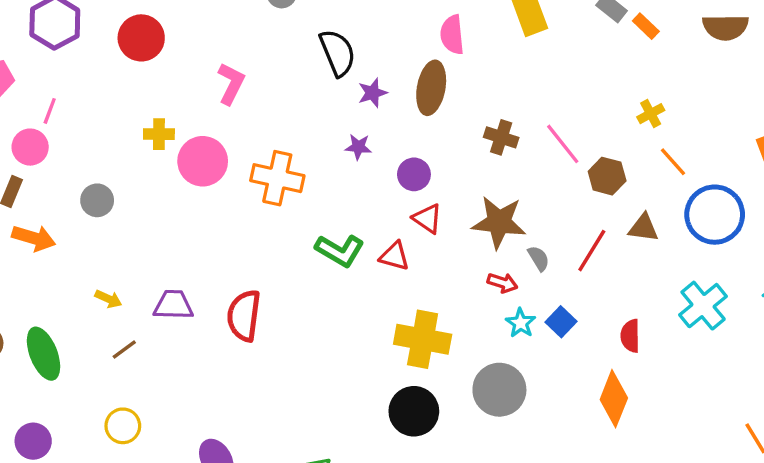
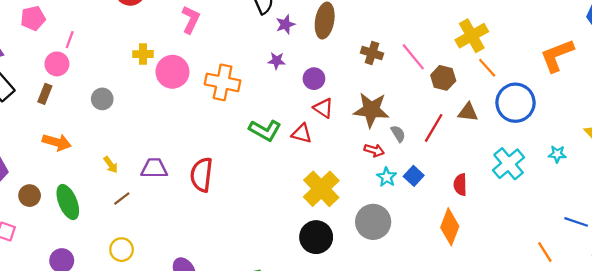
yellow cross: (651, 114) -> (472, 36), size x1.8
orange arrow: (34, 238) -> (57, 142), moved
yellow arrow: (108, 299) -> (111, 165), turned 30
yellow cross: (423, 339) -> (321, 189), turned 36

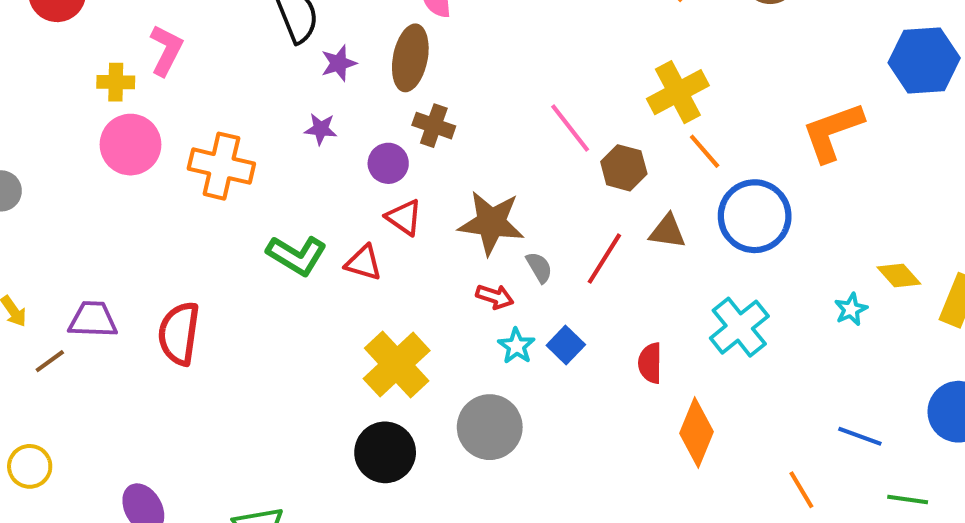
brown cross: (372, 53) -> (434, 126), moved
yellow cross: (143, 54) -> (116, 82), moved
cyan star: (557, 154) -> (851, 309), moved, turned -30
brown line: (122, 198) -> (50, 361), moved
orange diamond: (450, 227) -> (697, 433), moved

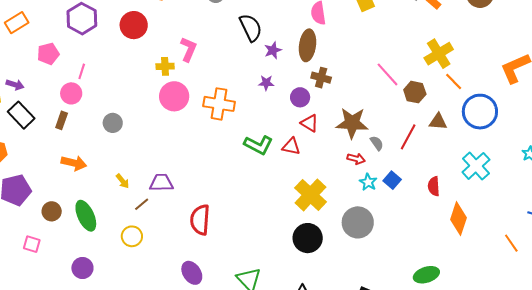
red semicircle: (179, 333) -> (200, 220), moved
yellow circle: (30, 466) -> (132, 236), moved

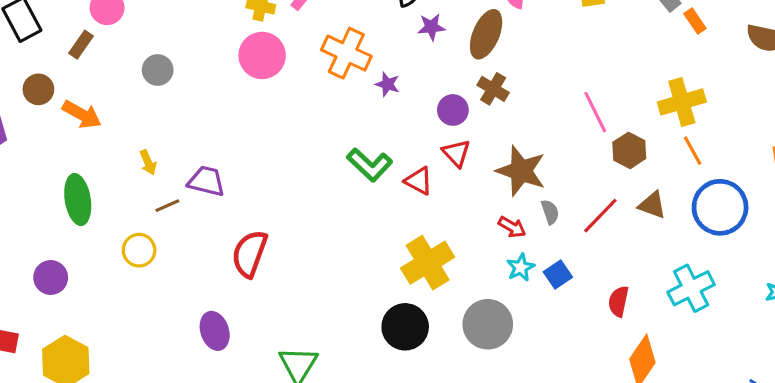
purple star: (266, 83) -> (387, 84), moved
orange cross: (219, 104) -> (346, 53), moved
brown circle: (52, 211) -> (38, 89), moved

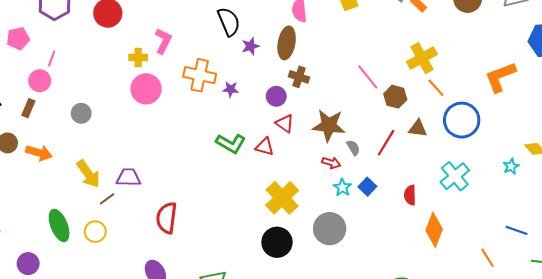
yellow arrow: (148, 162) -> (88, 174), size x1.8
green ellipse: (78, 200) -> (59, 225), moved
purple circle: (51, 278) -> (28, 264), moved

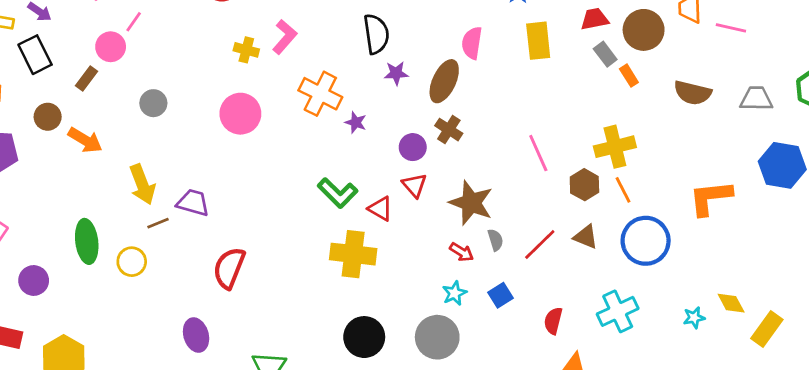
pink circle: (146, 89) -> (240, 114), moved
brown hexagon: (395, 97) -> (584, 185), moved
cyan star: (342, 187) -> (454, 293), moved
yellow cross: (282, 198) -> (353, 254), moved, turned 36

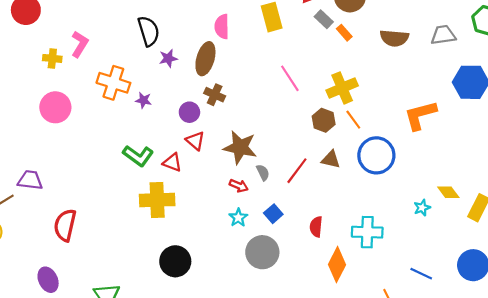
pink line: (538, 153) -> (290, 78), moved
cyan cross: (618, 311) -> (367, 232), moved, turned 36
gray circle: (437, 337) -> (262, 252), moved

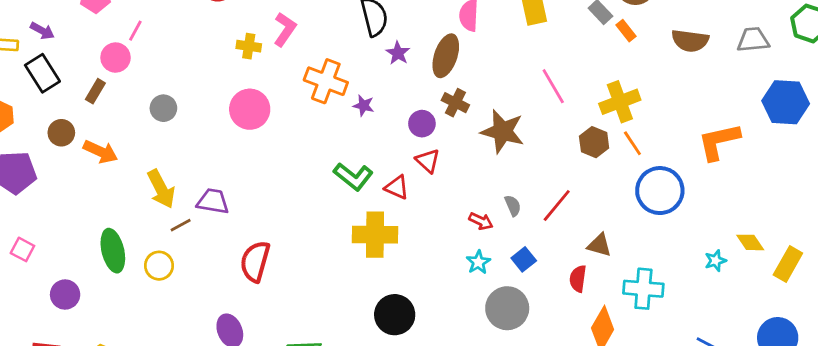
purple star: (168, 58) -> (398, 53), turned -30
brown star: (240, 147) -> (503, 131), moved
brown triangle: (331, 159) -> (599, 245), moved

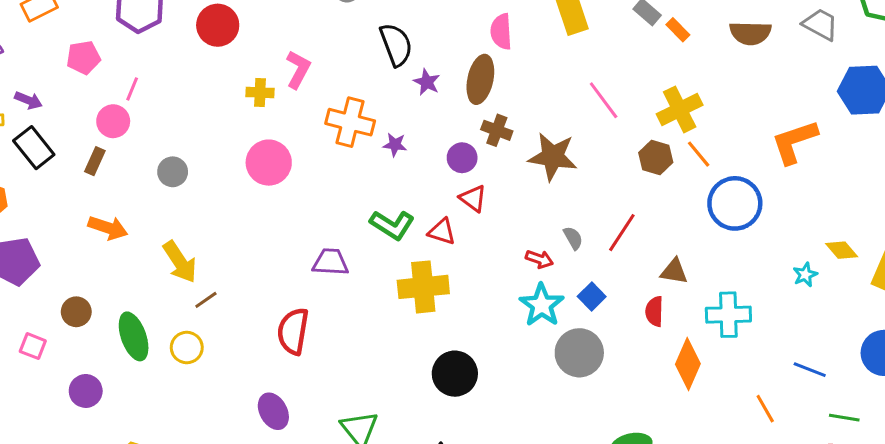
gray trapezoid: (753, 40) -> (820, 24), turned 40
brown circle: (61, 133) -> (76, 312), moved
purple trapezoid: (213, 201) -> (331, 262), moved
cyan star: (478, 262) -> (542, 305), size x1.6

